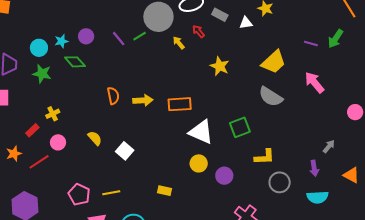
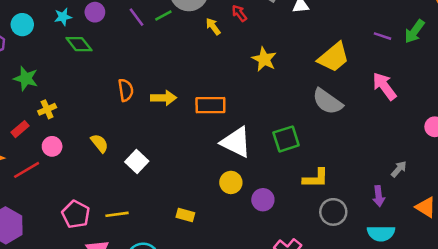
cyan circle: (39, 48) -> (22, 25), moved
green star: (42, 74) -> (26, 78), moved

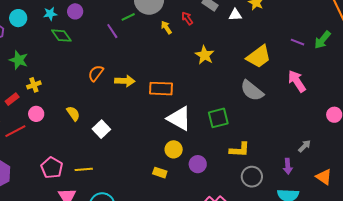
purple line: (136, 17) -> (112, 31), moved
orange semicircle: (126, 90) -> (96, 73), turned -138
yellow rectangle: (185, 215) -> (160, 173), moved

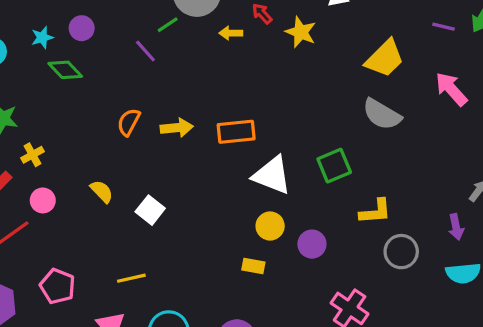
yellow arrow: (166, 27) -> (231, 33), turned -48
yellow star: (205, 55) -> (301, 32), moved
pink pentagon: (52, 168) -> (58, 286), moved

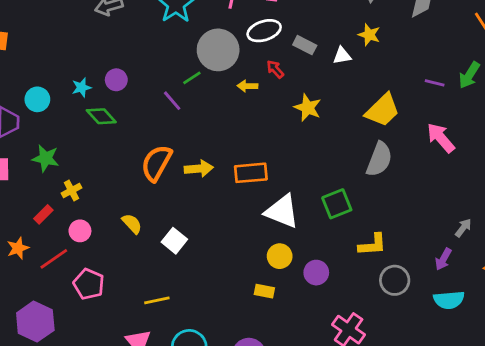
yellow star: (301, 32) -> (308, 108), moved
gray semicircle: (382, 114) -> (379, 159), turned -100
orange semicircle: (129, 122) -> (156, 163), size x1.5
purple arrow: (456, 227) -> (443, 259), turned 40
pink pentagon: (58, 286) -> (89, 284), moved

